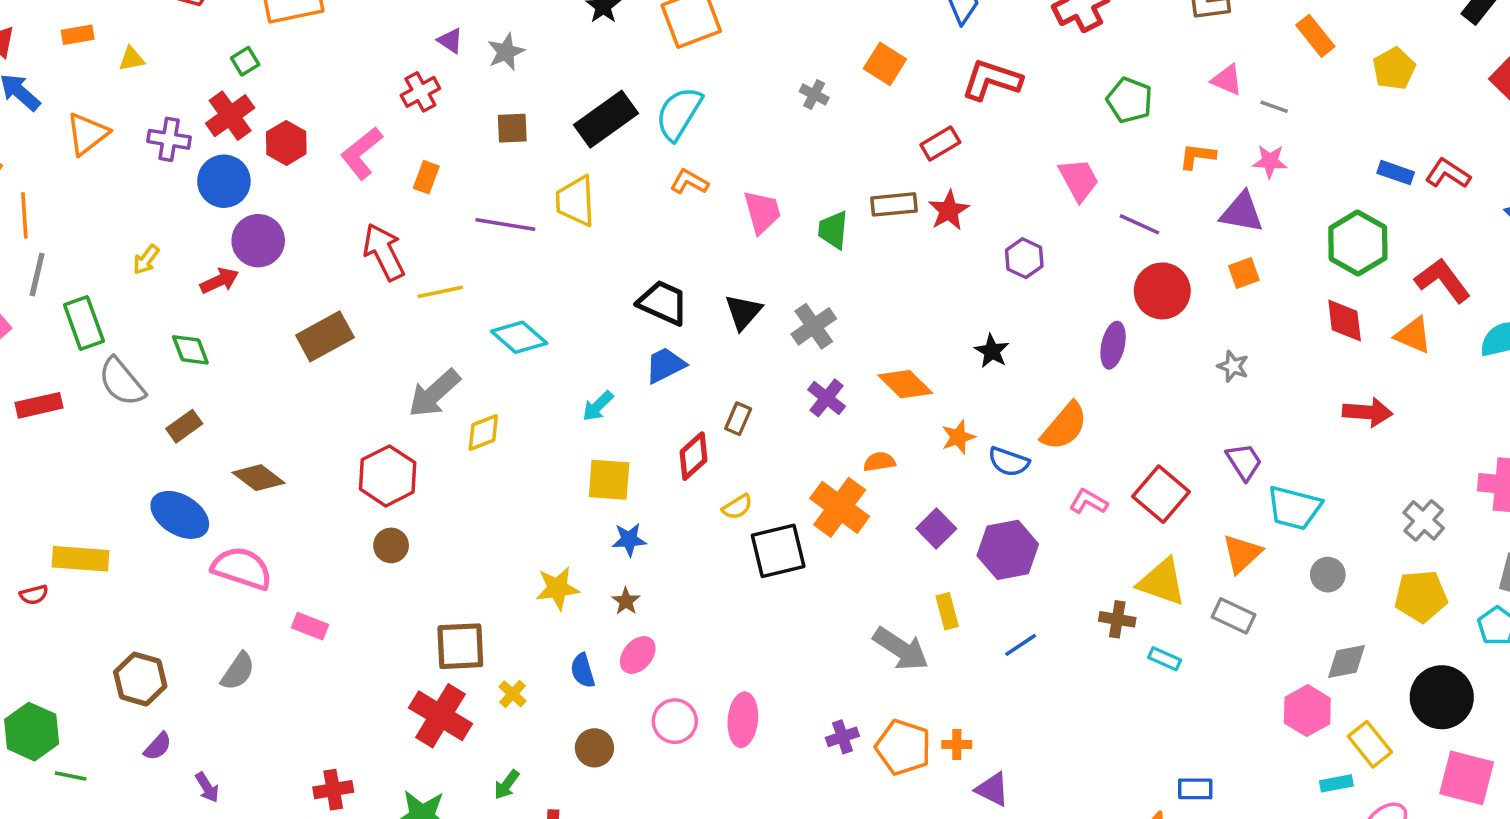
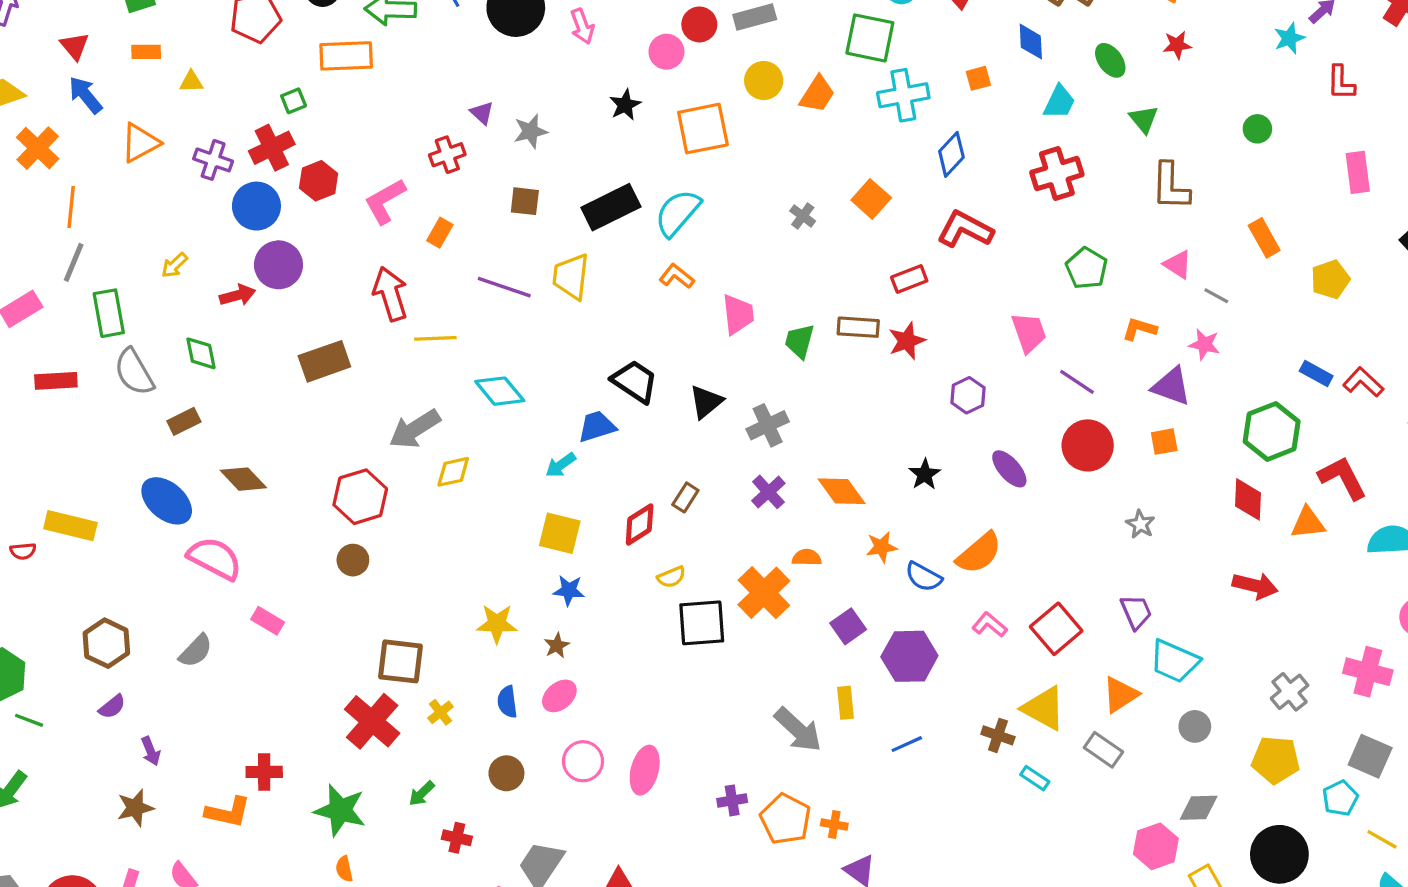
orange triangle: (1413, 335) -> (1308, 523), turned -39
purple ellipse: (1113, 345) -> (1009, 469), moved, turned -63
blue trapezoid: (665, 365) -> (597, 426), moved

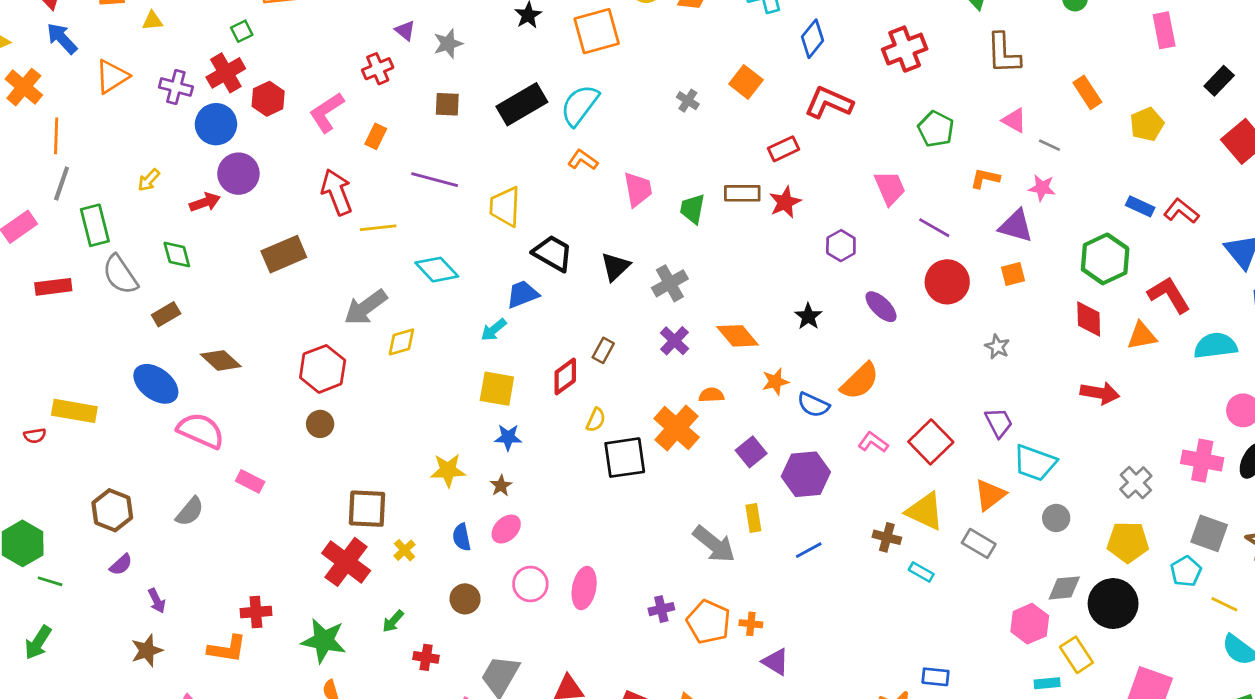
yellow trapezoid: (571, 277) -> (505, 207), moved
yellow semicircle: (671, 577) -> (596, 420), turned -40
black circle: (1279, 854) -> (1113, 604), moved

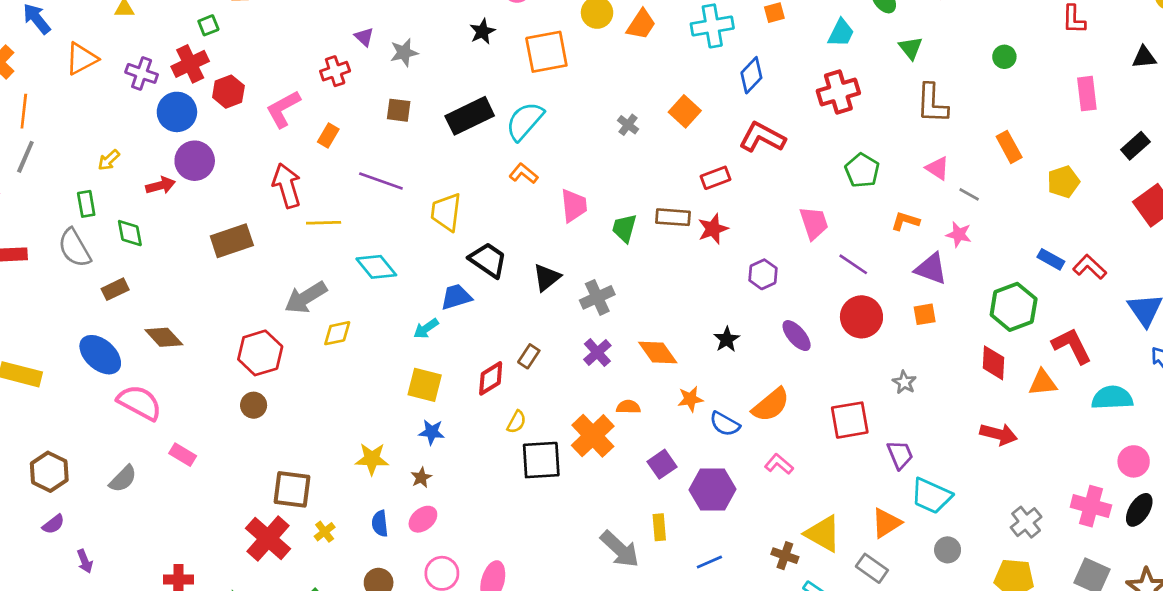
green rectangle: (95, 225) -> (86, 204), moved, size x0.7
red square: (931, 442) -> (850, 420), moved, turned 30

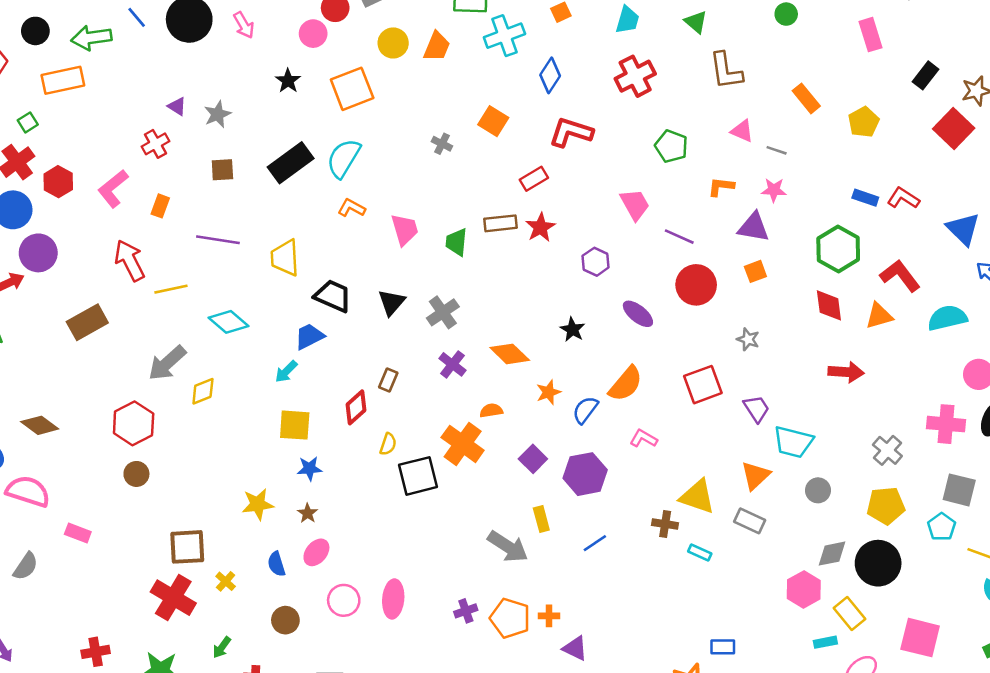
blue semicircle: (725, 424) -> (585, 410), turned 108

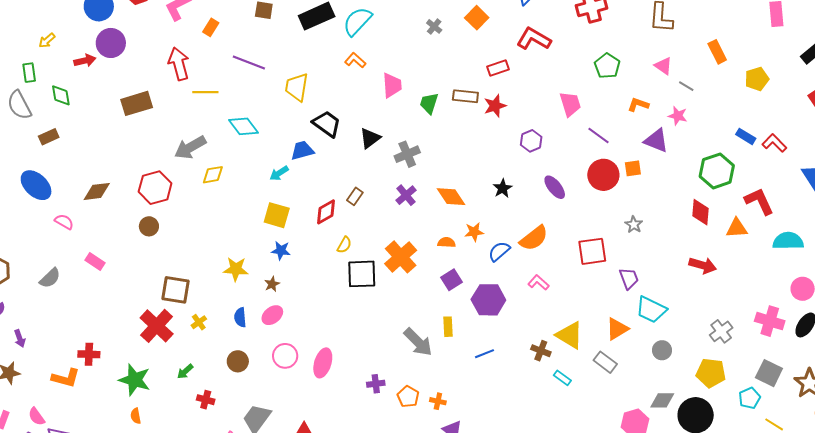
orange square: (755, 271) -> (633, 168), moved
orange semicircle: (491, 411) -> (447, 242), moved
brown diamond: (40, 425) -> (97, 191), moved, turned -56
pink semicircle: (28, 491) -> (64, 222), size x0.6
orange pentagon: (510, 618) -> (408, 397), size x0.7

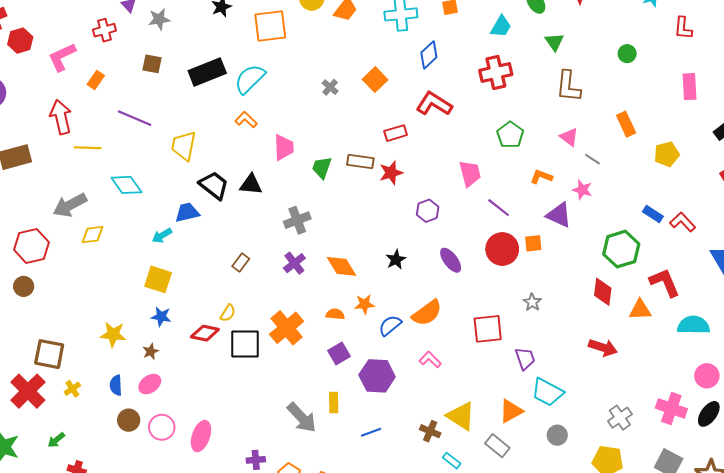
black triangle: (370, 138) -> (251, 184), moved, turned 40
red diamond: (326, 212) -> (205, 333), moved, turned 40
brown circle: (238, 361) -> (129, 420), moved

